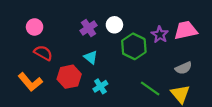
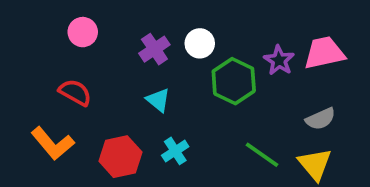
pink circle: (35, 27) -> (83, 32), moved
red hexagon: (69, 77) -> (120, 157), moved

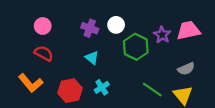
pink circle: (83, 32) -> (43, 26), moved
purple cross: (154, 49) -> (90, 28), turned -35

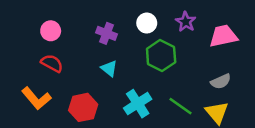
white circle: (116, 25) -> (147, 23), moved
purple star: (162, 35) -> (186, 22), moved
cyan cross: (102, 87) -> (138, 104), moved, size x1.5

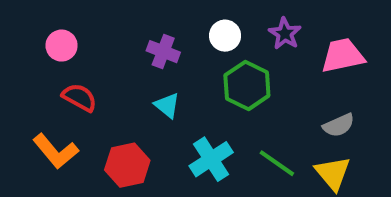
pink circle: (51, 31) -> (62, 46), moved

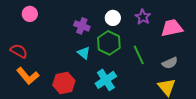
pink circle: (62, 46) -> (30, 14), moved
green hexagon: (247, 85) -> (109, 43), moved
red semicircle: (79, 97) -> (19, 51), moved
green line: (277, 163) -> (139, 55), moved, turned 30

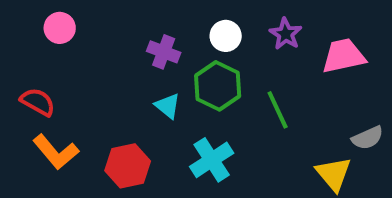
gray semicircle: (170, 63) -> (368, 138), moved

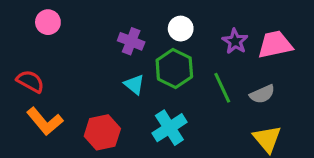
purple star: (286, 34) -> (235, 41), moved
gray semicircle: (368, 138) -> (262, 94), moved

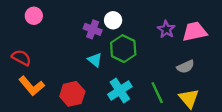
white circle: (181, 29) -> (113, 20), moved
green line: (222, 88) -> (157, 93), moved

